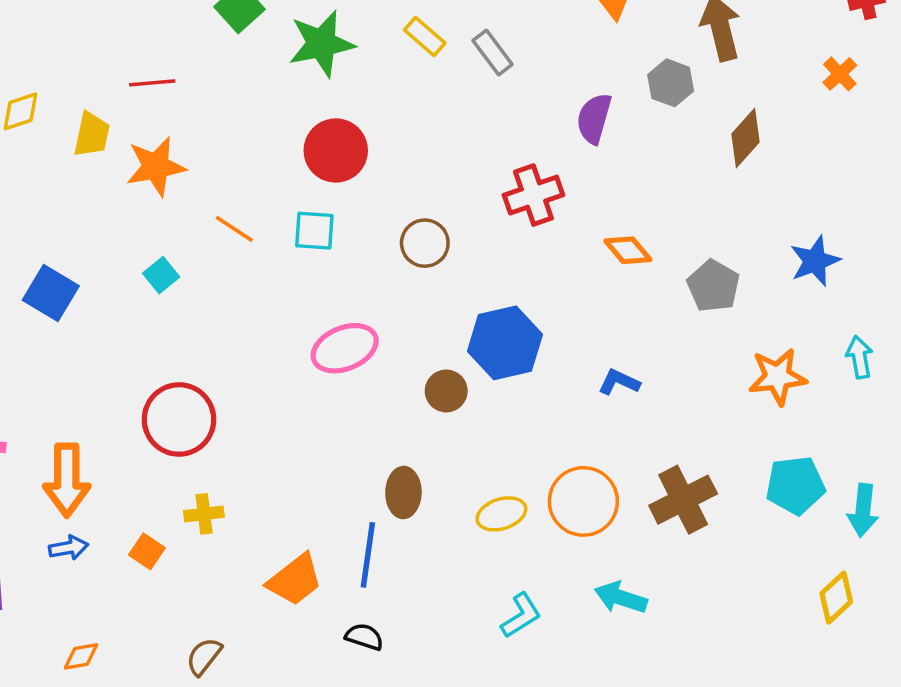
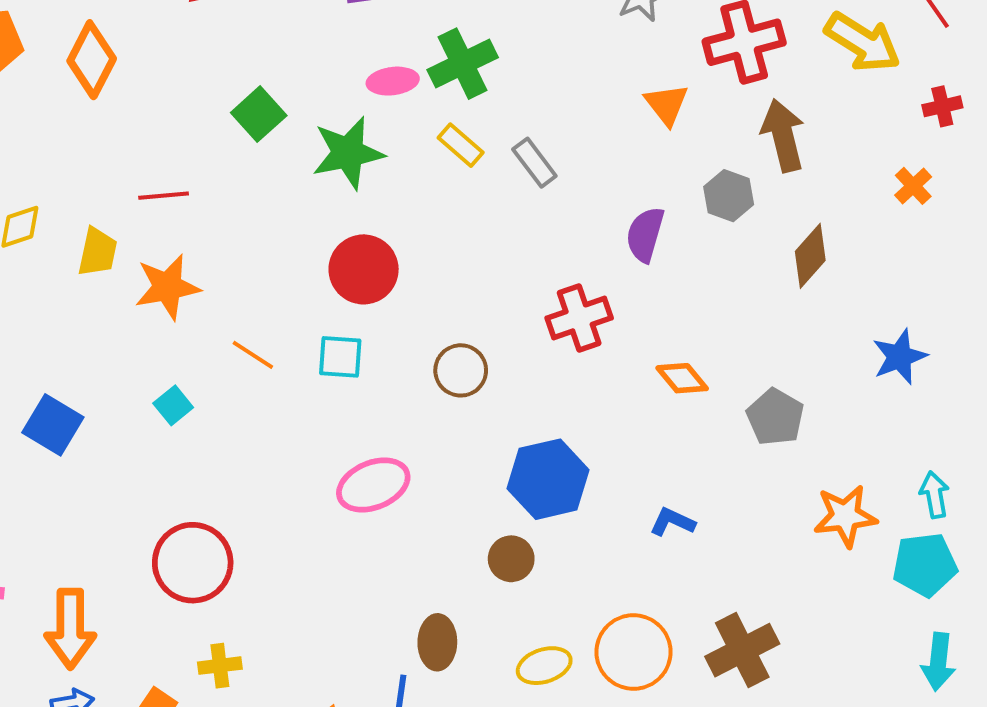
blue star: (815, 261) -> (900, 357), moved
brown circle: (446, 391) -> (511, 559), moved
cyan pentagon: (795, 485) -> (925, 565), moved

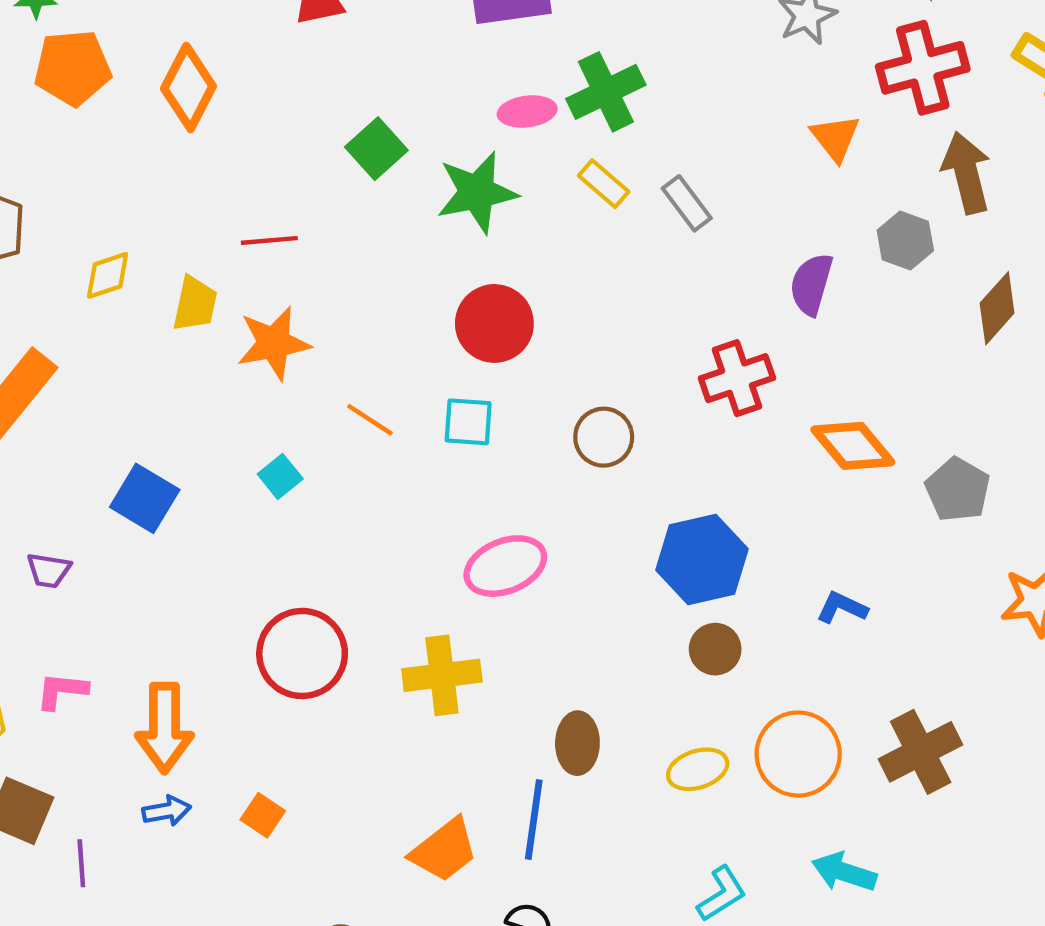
orange diamond: (682, 378) -> (853, 446), size x1.4
brown circle: (511, 559) -> (715, 649), moved
yellow cross: (220, 666) -> (442, 675), moved, size x1.6

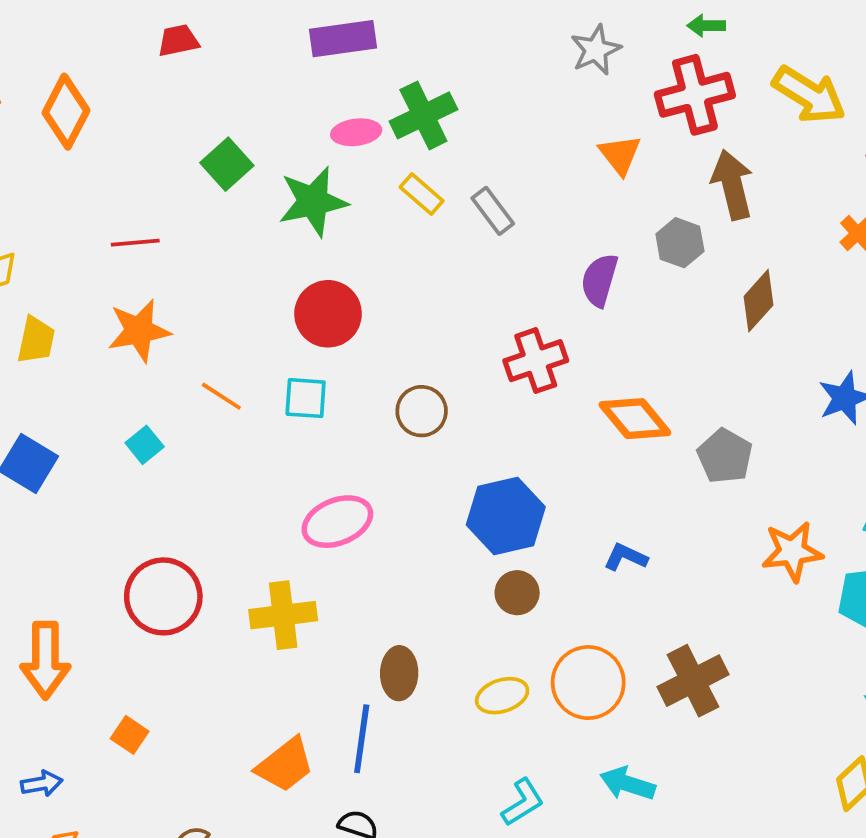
yellow trapezoid: (195, 304) -> (36, 340), moved
blue arrow: (167, 811) -> (42, 784), moved

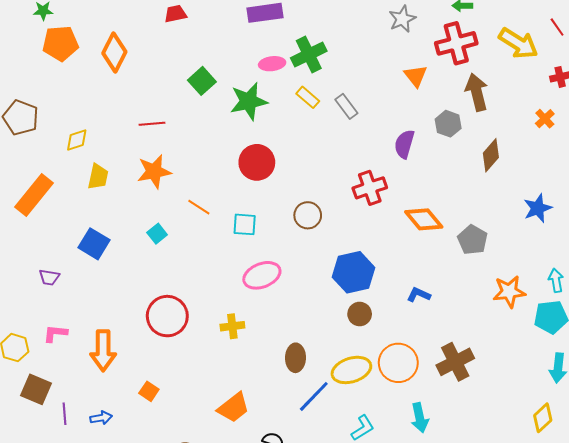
cyan square: (306, 398) -> (245, 224), moved
yellow cross: (283, 615) -> (232, 326), size x0.7
yellow ellipse: (502, 696) -> (351, 370), size x1.4
blue line: (362, 739) -> (314, 396), moved, turned 36
cyan arrow: (627, 784) -> (420, 418), turned -120

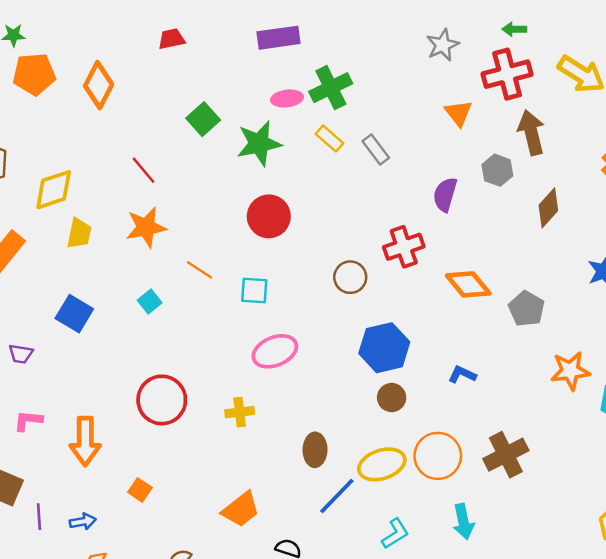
red line: (152, 124) -> (144, 170), turned 55
yellow diamond: (77, 140) -> (54, 190), size x1.5
brown circle: (308, 215) -> (350, 277), moved

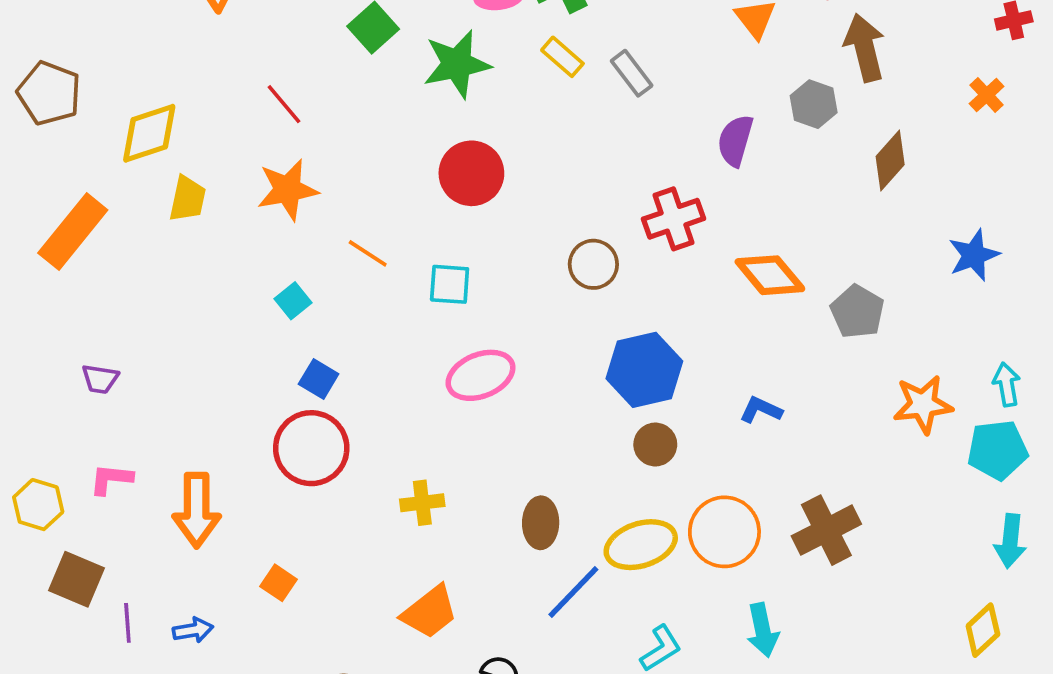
blue square: (74, 314) -> (319, 379), moved, size x0.7
yellow cross: (240, 412) -> (422, 503), moved

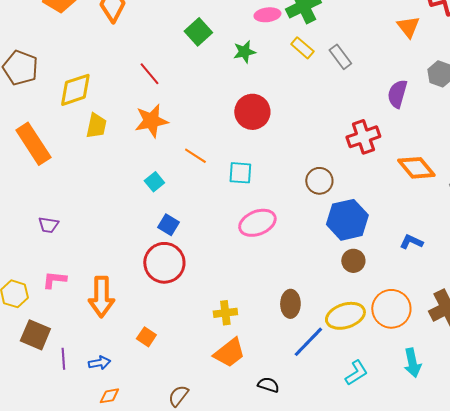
green star: (457, 64) -> (244, 52), size x0.6
orange rectangle: (73, 232) -> (33, 144), turned -72
brown circle: (593, 264) -> (319, 181), moved
yellow cross: (422, 503) -> (225, 313), moved

